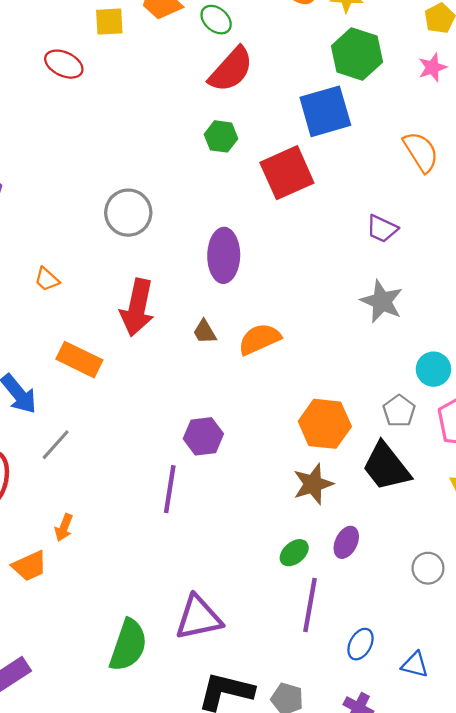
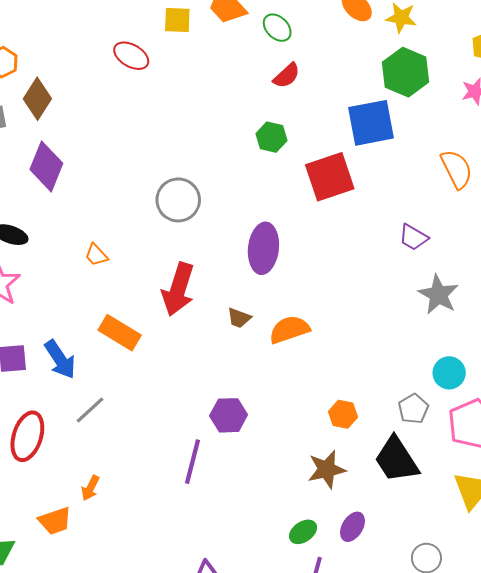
red semicircle: (231, 70) -> (287, 76), size x0.6
gray star: (382, 301) -> (438, 295), moved
brown trapezoid: (205, 332) -> (239, 318), turned -45
orange hexagon: (325, 424) -> (343, 414), size x0.6

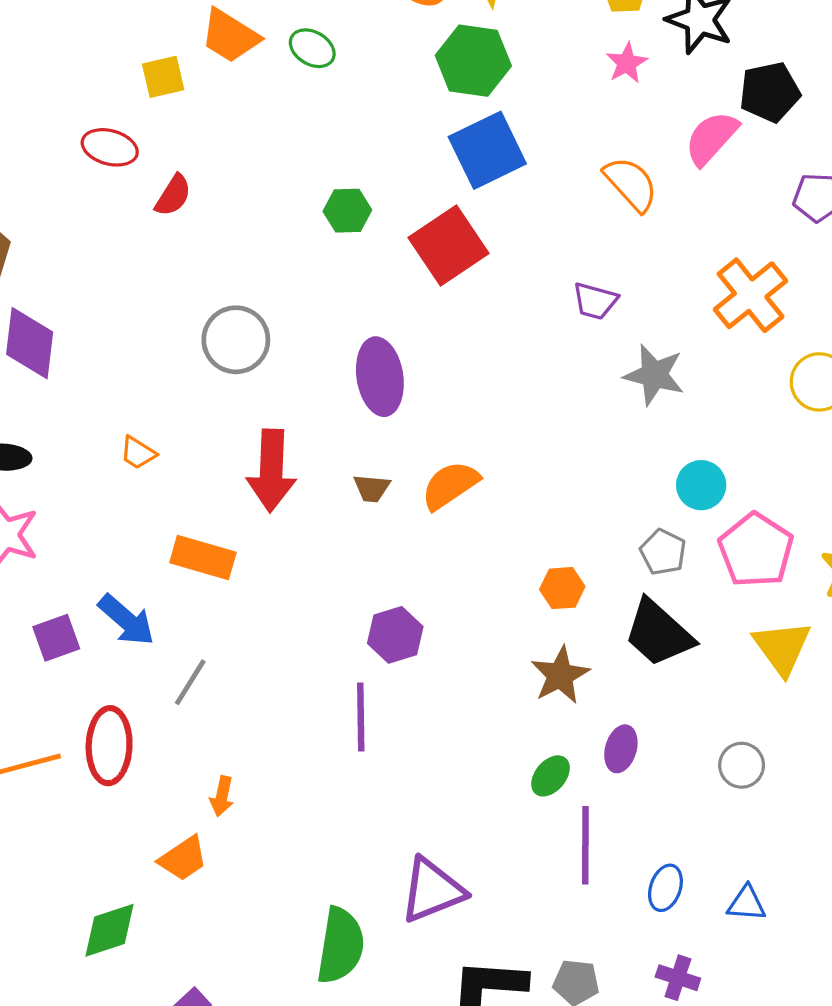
green hexagon: (406, 72) -> (473, 61), moved
red semicircle: (287, 76) -> (173, 195), moved

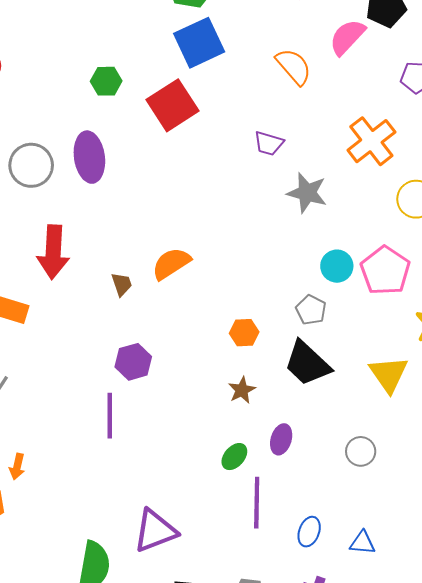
purple ellipse: (380, 377) -> (89, 157), moved
brown trapezoid: (372, 488) -> (122, 284), moved, turned -115
pink pentagon: (756, 550) -> (385, 271), moved
brown star: (560, 675) -> (242, 390), size x0.7

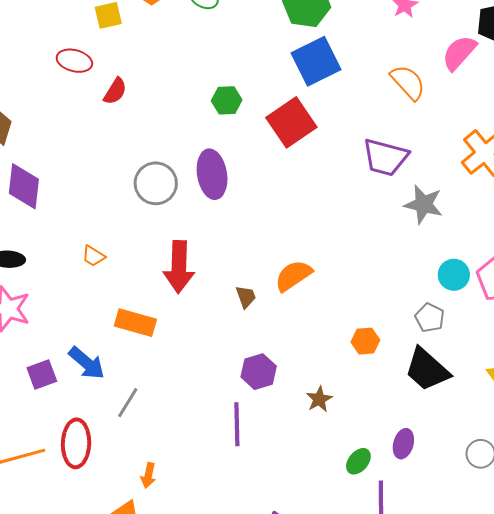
purple trapezoid: (269, 143) -> (385, 157), size x1.6
brown star: (242, 390) -> (319, 399), moved

